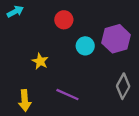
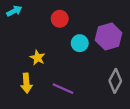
yellow arrow: (25, 100) -> (26, 83), moved

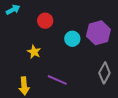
red circle: (60, 19) -> (45, 21), moved
yellow arrow: (26, 83) -> (24, 86), moved

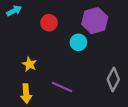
purple hexagon: (98, 33) -> (95, 21), moved
yellow star: (34, 52) -> (29, 64), moved

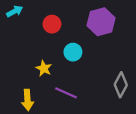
cyan circle: (78, 42) -> (73, 52), moved
yellow star: (29, 64) -> (44, 68), moved

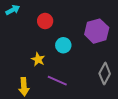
purple hexagon: (101, 22) -> (97, 31), moved

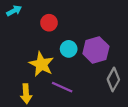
purple hexagon: (97, 31) -> (96, 50), moved
yellow star: (38, 59) -> (41, 64), size x1.6

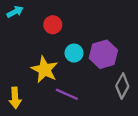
yellow arrow: (26, 94) -> (15, 98), moved

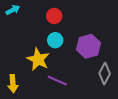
red circle: (53, 25) -> (54, 16), moved
cyan circle: (74, 53) -> (55, 40), moved

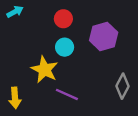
purple hexagon: (89, 46) -> (104, 36), moved

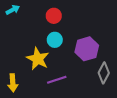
purple hexagon: (104, 36) -> (87, 49), moved
purple line: (67, 94) -> (57, 80), turned -42

